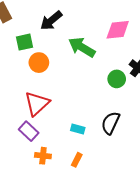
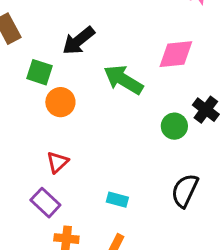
green square: (25, 42) -> (39, 72), turned 30
red triangle: (37, 103) -> (57, 162), size x0.6
black semicircle: (111, 123) -> (185, 191), moved

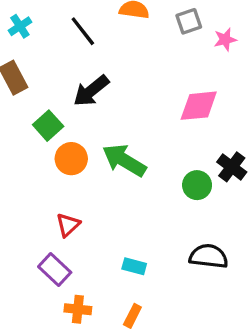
green square: (39, 72) -> (48, 126), turned 30
green arrow: (123, 80) -> (124, 160), moved
black semicircle: (185, 191) -> (209, 256), turned 72

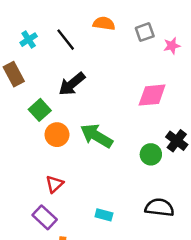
cyan cross: (20, 26) -> (29, 40), moved

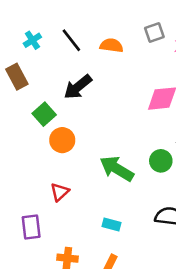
orange semicircle: (104, 23) -> (112, 45), moved
green arrow: (97, 136) -> (117, 169), moved
purple rectangle: (45, 217) -> (31, 227), moved, turned 40

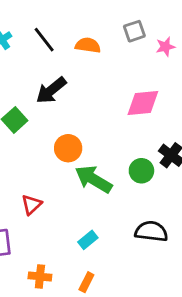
orange circle: (62, 140) -> (68, 148), moved
cyan rectangle: (112, 224) -> (88, 240), turned -54

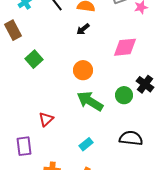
black arrow: (51, 90) -> (83, 29), moved, size x0.6
orange circle: (68, 148) -> (83, 70), moved

